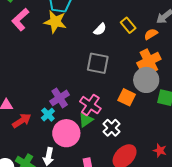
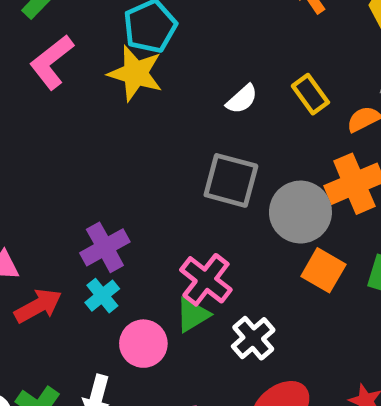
gray circle: (146, 80) -> (300, 212), moved
orange square: (127, 97) -> (323, 270), moved
purple cross: (60, 98) -> (105, 247), moved
pink circle: (66, 133) -> (143, 344), size x0.7

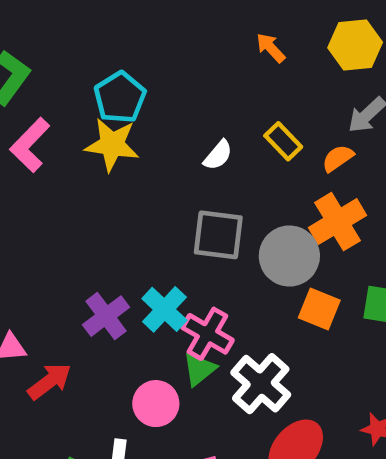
cyan cross: (102, 296) -> (164, 309), moved, size x1.4
white cross: (253, 338) -> (261, 384), size x1.4

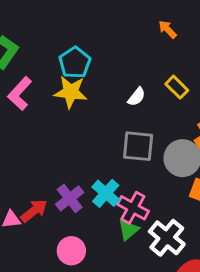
red arrow: (50, 381) -> (34, 211), moved
pink circle: (156, 404) -> (71, 251), moved

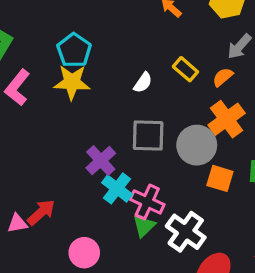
purple cross: (70, 198) -> (101, 161), moved

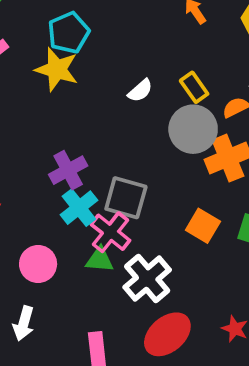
gray square: (148, 136) -> (126, 198), moved
gray circle: (197, 145) -> (193, 129), moved
green triangle: (144, 226) -> (100, 260), turned 35
pink circle: (84, 253) -> (38, 264), moved

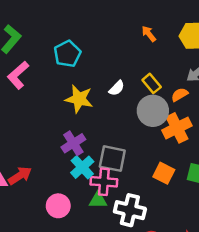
yellow star: (57, 69) -> (79, 99), moved
pink cross: (110, 232) -> (104, 182), turned -30
white cross: (147, 279) -> (130, 210), turned -32

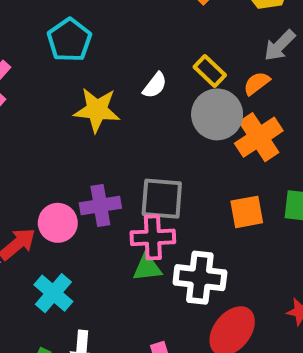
purple cross: (73, 143) -> (100, 205), moved, turned 30
cyan cross: (82, 167) -> (53, 293), moved
orange square: (164, 173) -> (247, 212), turned -30
pink circle: (58, 206) -> (58, 223), moved

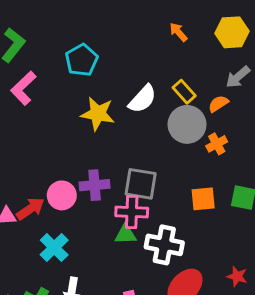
white semicircle: (155, 85) -> (142, 99), size x1.5
orange cross: (259, 137) -> (217, 144), size x0.6

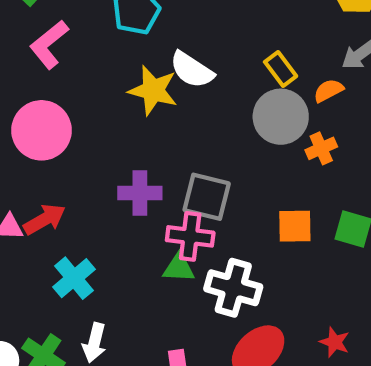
white semicircle: (142, 99) -> (192, 70), moved, turned 76
pink circle: (62, 195) -> (41, 130), moved, size x1.4

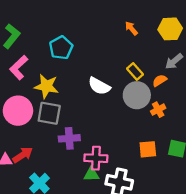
white semicircle: (192, 70) -> (99, 86), moved
yellow star: (153, 90) -> (46, 86), moved
gray square: (207, 197) -> (49, 113), moved

